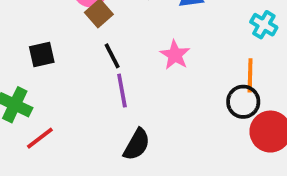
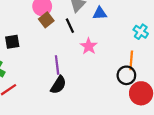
black line: (112, 56) -> (70, 26), moved
black semicircle: (137, 144) -> (58, 85), moved

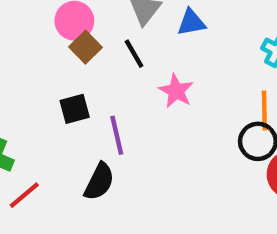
black square: (12, 42) -> (75, 109), moved
black semicircle: (58, 85) -> (99, 182), moved

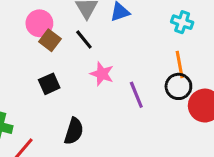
pink star: (176, 91) -> (102, 74), moved
purple line: (117, 135) -> (136, 95), moved

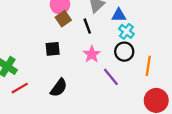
cyan cross: (182, 22) -> (126, 31), moved
black circle: (178, 86) -> (124, 52), moved
purple line: (136, 95) -> (111, 77), turned -36

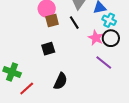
brown square: (63, 19) -> (52, 20), turned 32
pink star: (92, 54) -> (96, 38), moved

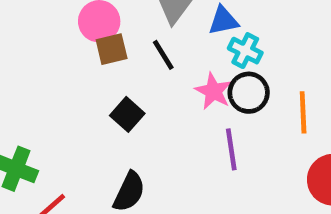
black square: (48, 49) -> (127, 114), moved, turned -32
purple line: (104, 62) -> (231, 149), turned 42

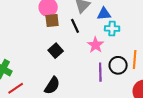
cyan cross: (245, 51) -> (112, 28), turned -32
black circle: (249, 93) -> (118, 65), moved

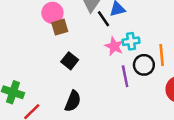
black line: (75, 26) -> (103, 19), moved
cyan cross: (112, 28) -> (131, 41), moved

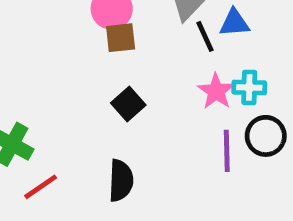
black semicircle: (73, 101) -> (121, 181), turned -30

